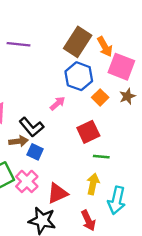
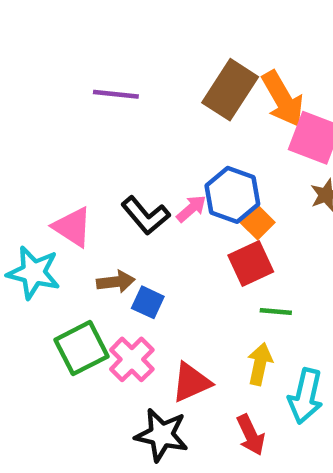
orange arrow: (105, 47) -> (283, 99), size x1.4
blue hexagon: (79, 76) -> (232, 195), moved
orange square: (100, 97) -> (258, 222), moved
black L-shape: (31, 127) -> (146, 215), moved

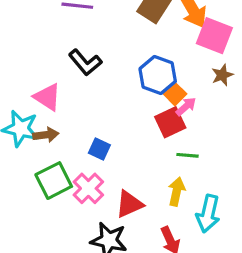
pink arrow: (191, 209) -> (186, 107), moved
black L-shape: (146, 215) -> (85, 62), moved
brown arrow: (116, 282) -> (46, 135), moved

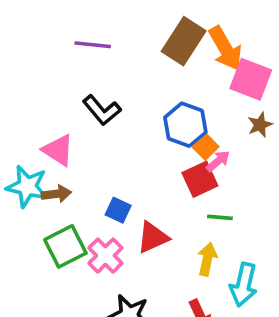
red triangle: (129, 204) -> (153, 237), moved

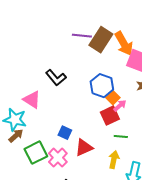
purple line: (93, 45) -> (82, 36), moved
brown arrow: (56, 194) -> (16, 136), moved, turned -35

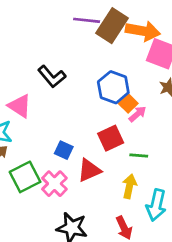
orange arrow: (124, 44) -> (143, 31), turned -50
red square: (110, 116) -> (111, 138), moved

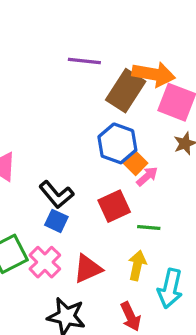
brown rectangle: (112, 26) -> (126, 91), moved
black L-shape: (52, 77) -> (56, 195), moved
red triangle: (89, 170) -> (88, 269), moved

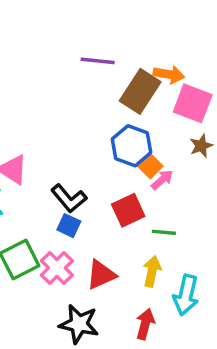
orange arrow: (154, 74) -> (169, 74), size x0.7
red arrow: (131, 317) -> (145, 324), turned -140

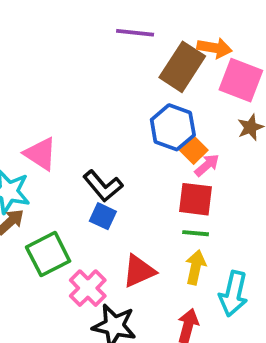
red square: (128, 210) -> (196, 199), moved, turned 32
green line: (164, 232) -> (196, 233), moved
pink cross: (57, 268) -> (88, 288), moved

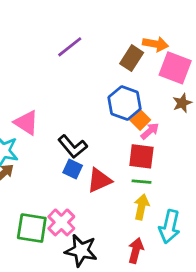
purple line: (135, 33) -> (70, 47), moved, turned -44
brown rectangle: (182, 67) -> (132, 58), size x0.7
green square: (48, 254) -> (32, 228), moved, turned 36
red triangle: (139, 271) -> (99, 180), moved

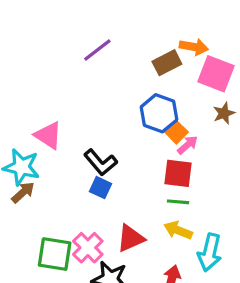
brown rectangle: (132, 58) -> (167, 63), turned 30
red triangle: (99, 180) -> (131, 238), moved
yellow arrow: (141, 207) -> (178, 230), turned -80

